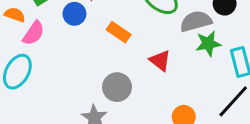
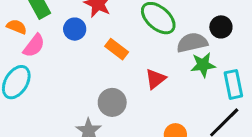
red triangle: (160, 61) -> (155, 79), turned 40

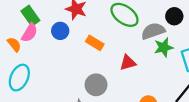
orange semicircle: (17, 27) -> (14, 44), moved, turned 35
pink semicircle: (34, 46) -> (30, 33), moved
red triangle: (155, 79) -> (128, 63), turned 30

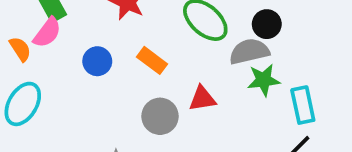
black circle: (174, 16) -> (267, 24), moved
blue circle: (60, 31) -> (97, 61), moved
gray circle: (96, 85) -> (160, 116), moved

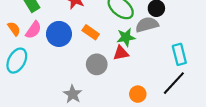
pink semicircle: (47, 33) -> (33, 30), moved
blue circle: (97, 61) -> (59, 34), size x1.5
green star: (264, 80) -> (126, 37), moved

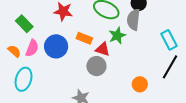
gray semicircle: (147, 25) -> (134, 20), turned -55
red triangle: (121, 53) -> (103, 49), moved, turned 42

